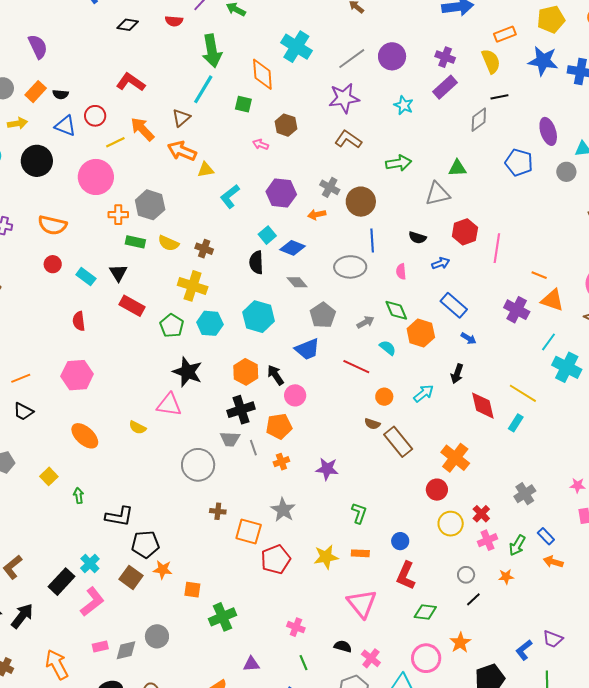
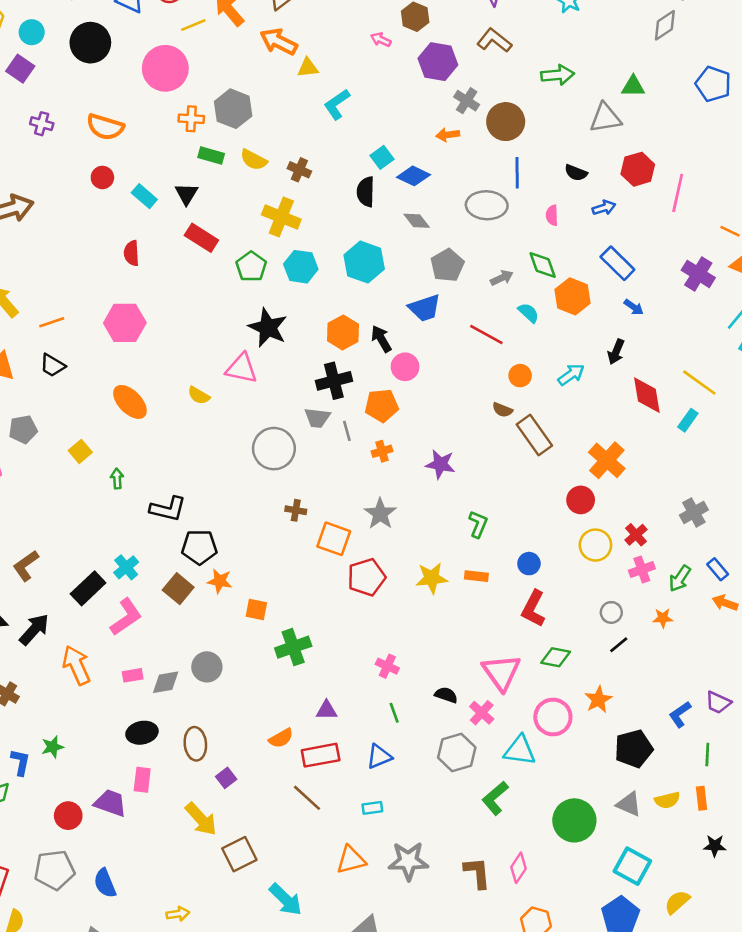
purple hexagon: (281, 193) -> (438, 62), moved
pink triangle: (362, 604) -> (501, 672), moved
orange arrow: (57, 664) -> (77, 665), moved

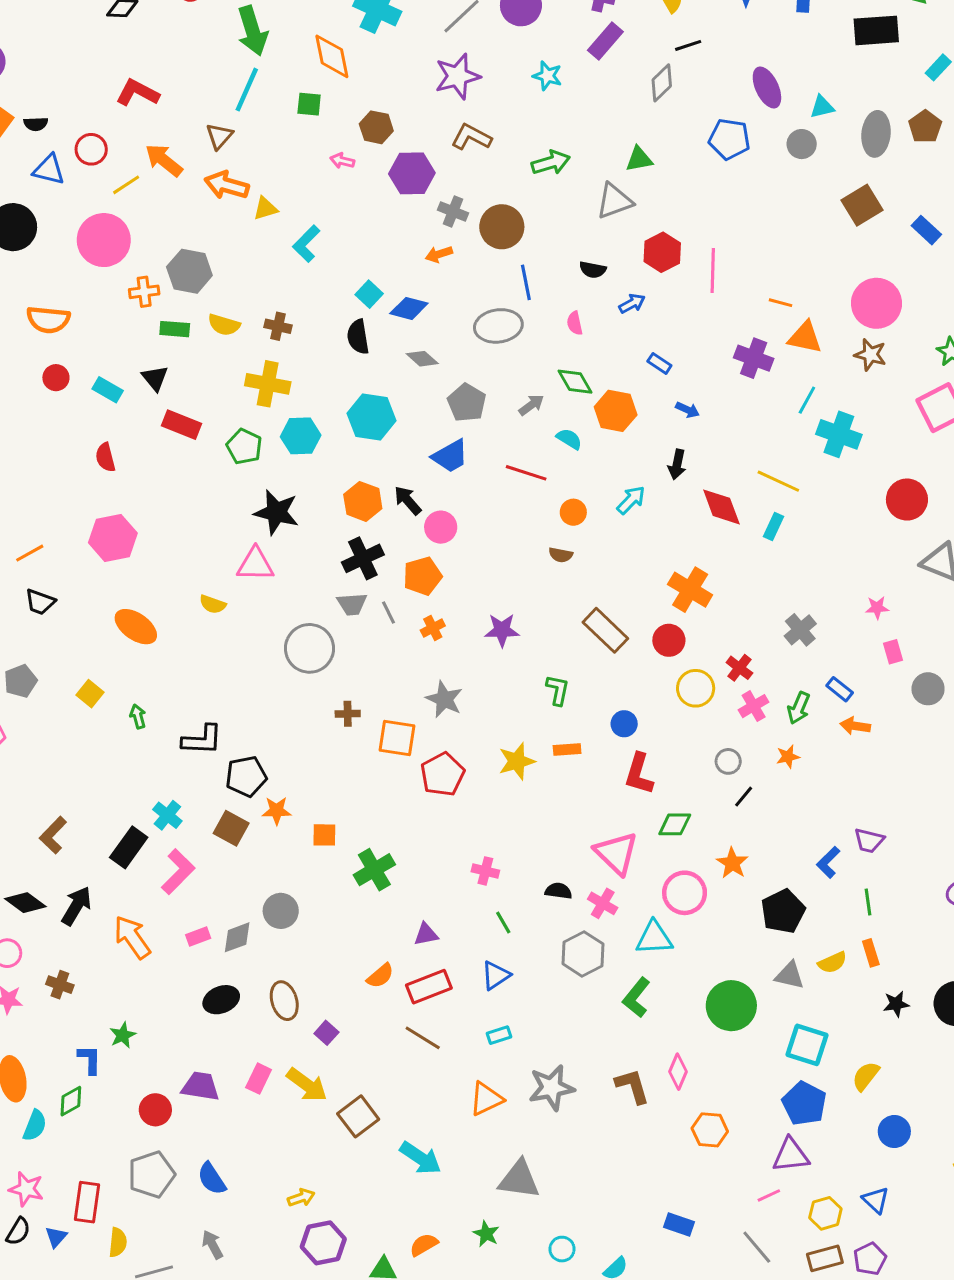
blue rectangle: (617, 263) -> (659, 363), size x0.6
brown rectangle: (534, 435) -> (605, 630), moved
pink rectangle: (142, 780) -> (259, 1079), moved, turned 30

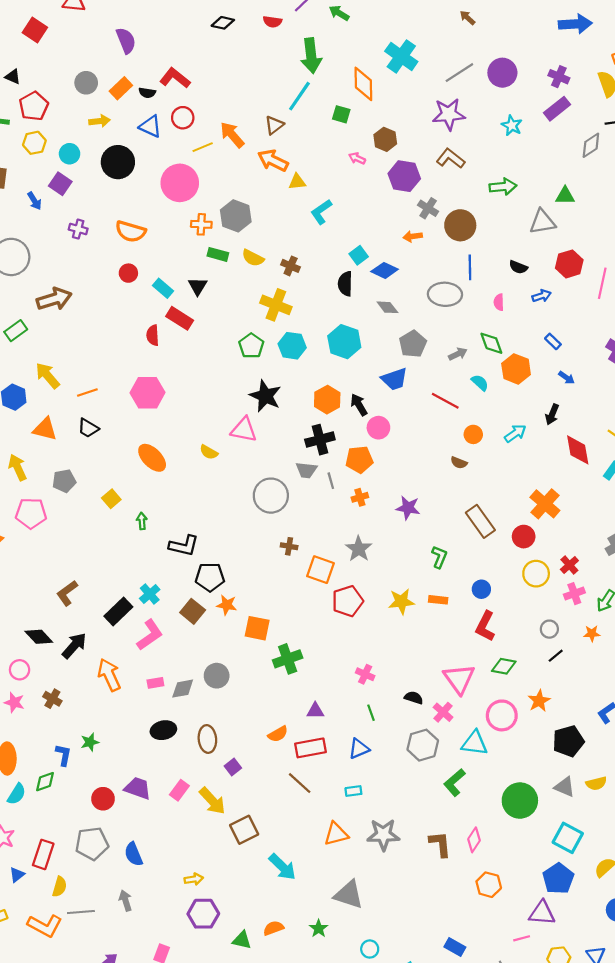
red L-shape: (137, 93) -> (175, 78), moved
red rectangle: (182, 425) -> (180, 318), moved
orange square: (324, 835) -> (257, 628), size x1.4

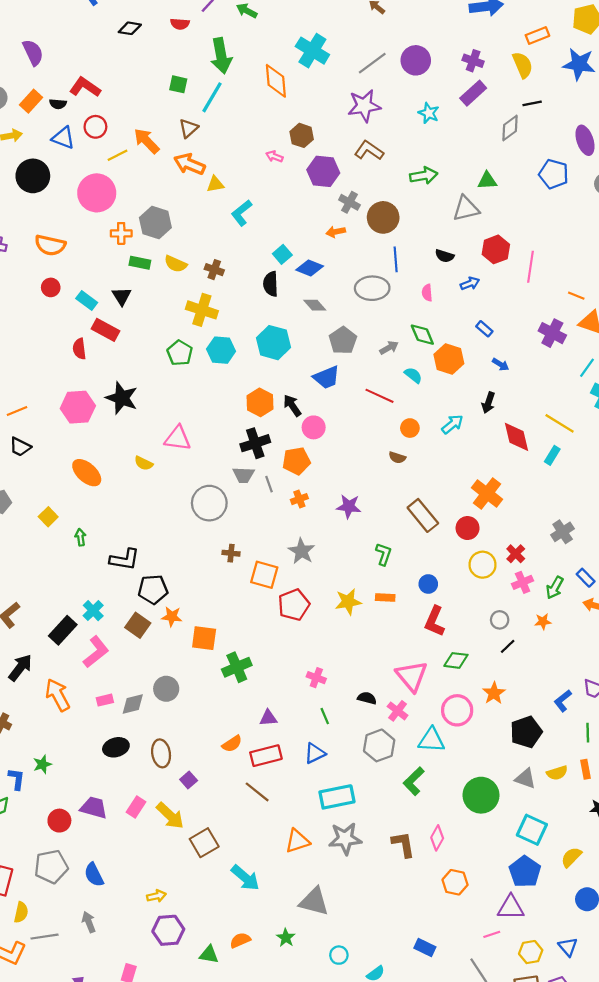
green square: (341, 114) -> (178, 84), moved
black star: (265, 396) -> (122, 398), moved
cyan rectangle: (353, 791) -> (337, 797), moved, size x2.0

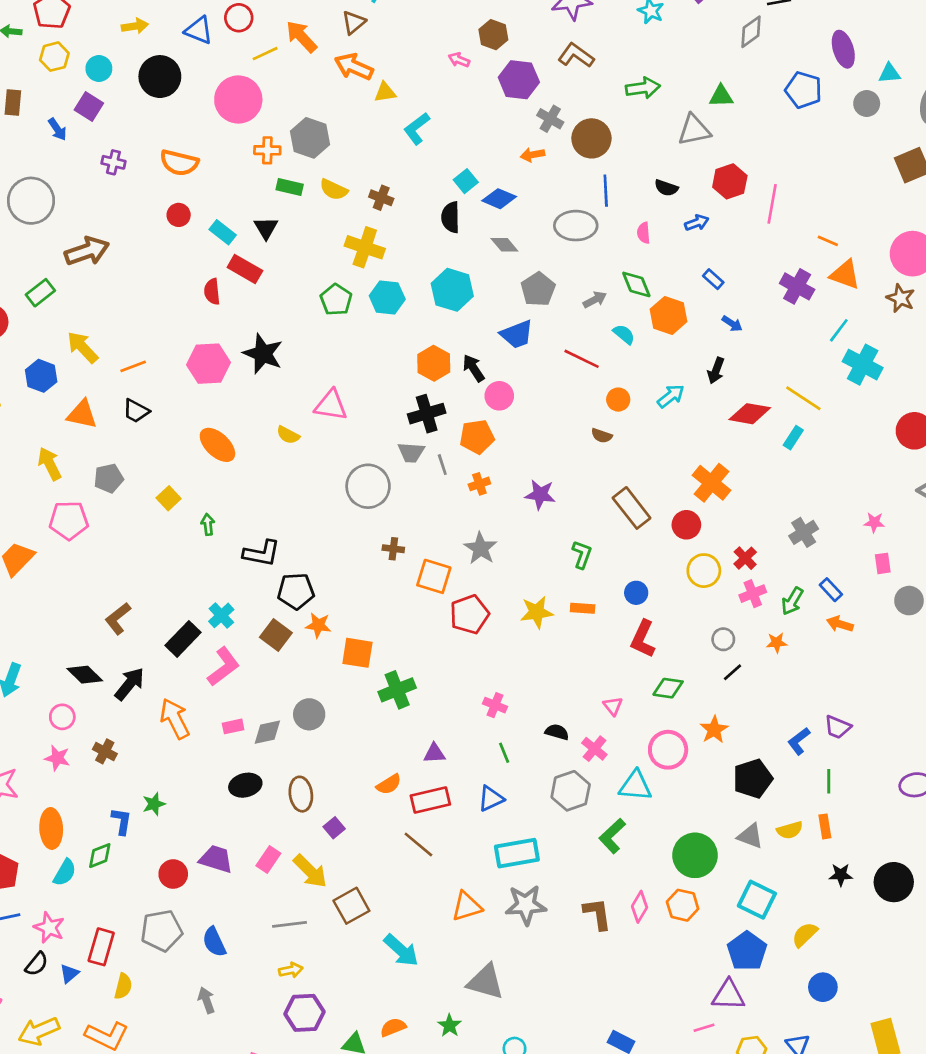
red diamond: (517, 437) -> (750, 414), turned -68
pink triangle: (412, 676) -> (613, 706), size x0.5
orange hexagon: (455, 882) -> (683, 905), moved
gray line: (45, 937) -> (289, 924), moved

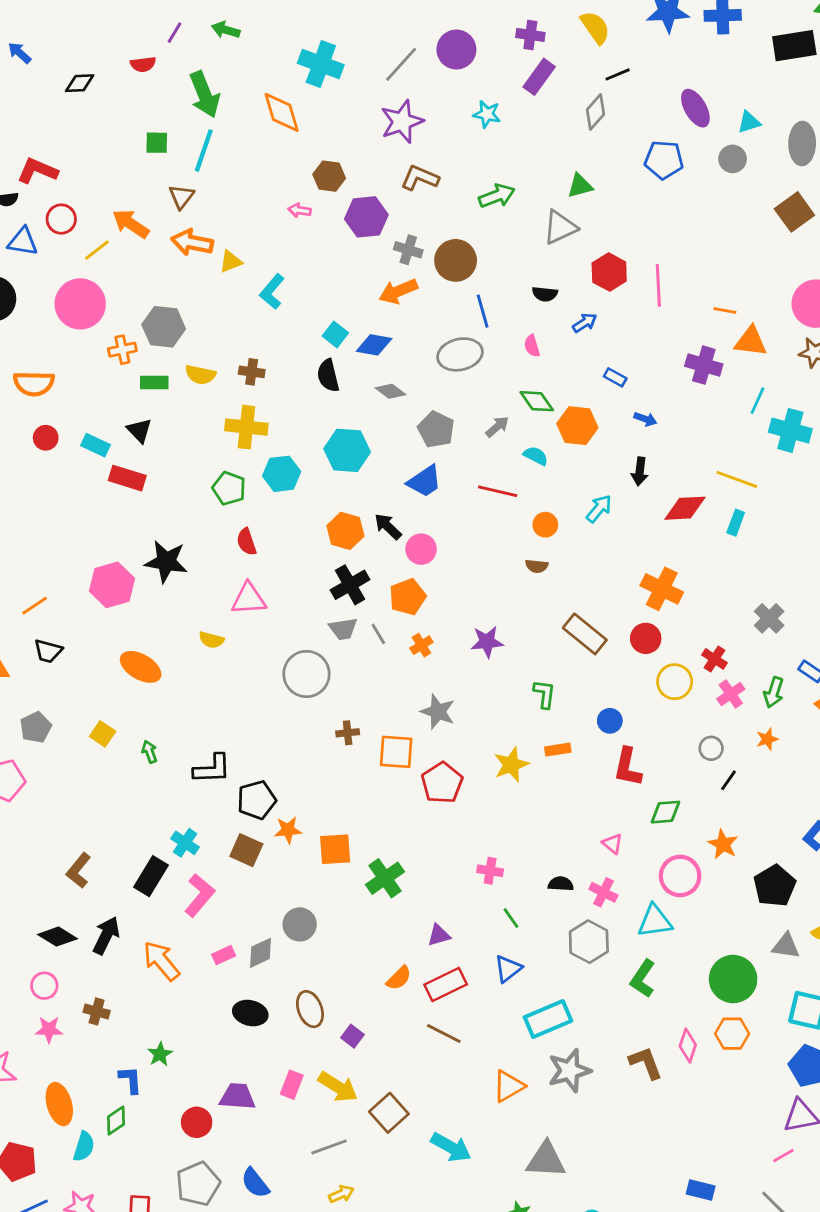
orange arrow: (532, 155) -> (398, 291), size x1.5
red semicircle: (212, 292) -> (247, 542), moved
black ellipse: (245, 785) -> (250, 1013), turned 40

